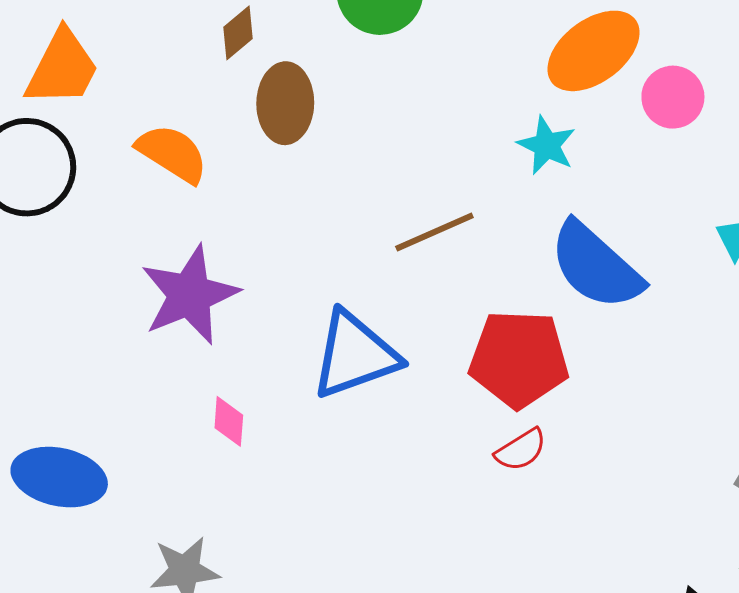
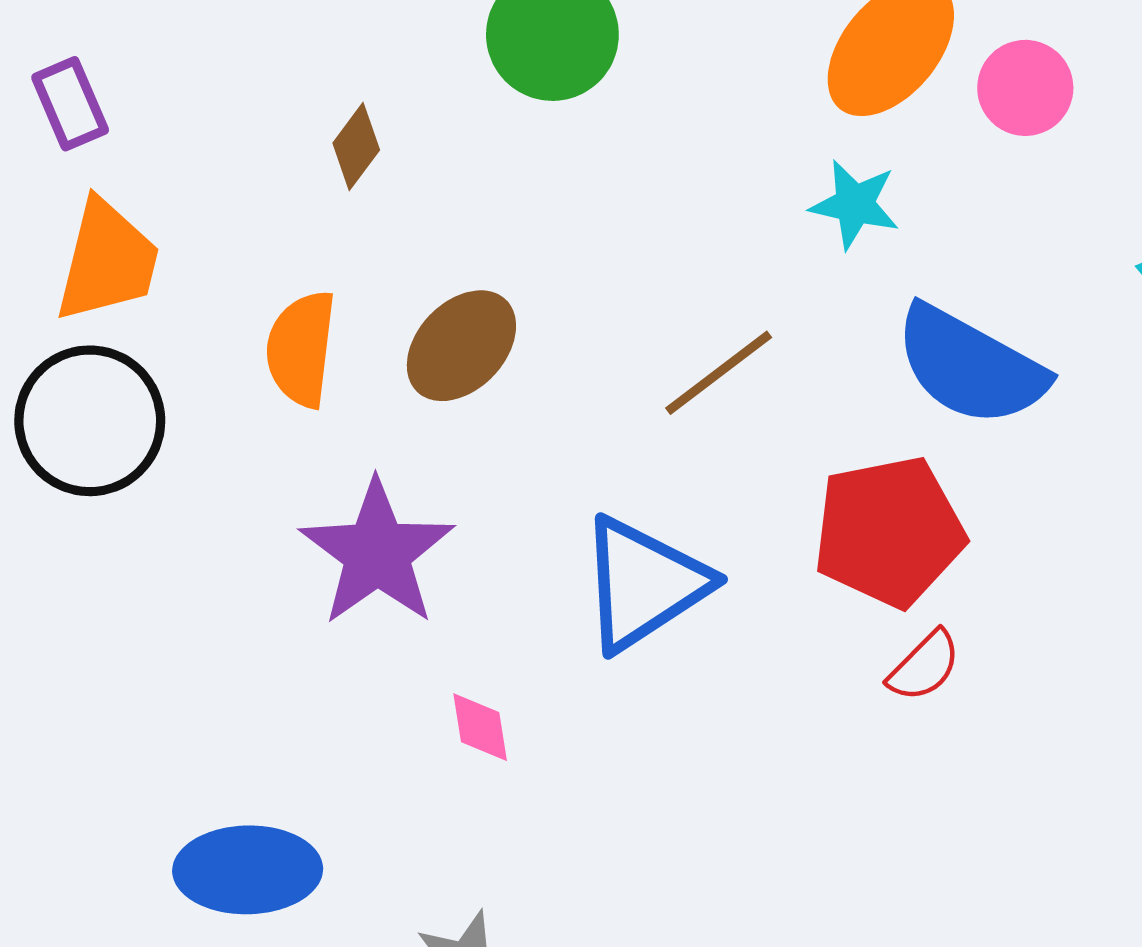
brown ellipse: (285, 103) -> (461, 346), moved, turned 56
orange semicircle: (172, 153) -> (301, 349), turned -102

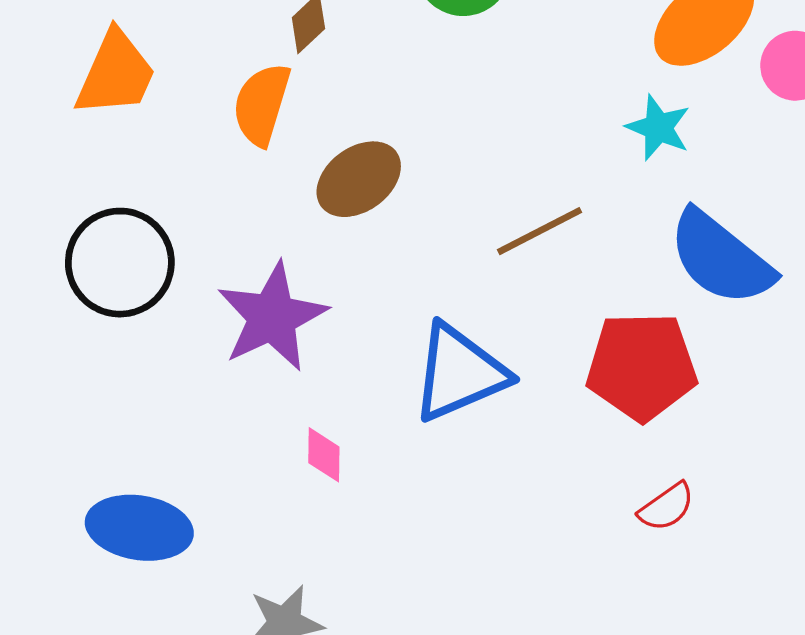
orange semicircle: (301, 349) -> (262, 104), moved
black circle: (90, 421) -> (120, 263), moved
red semicircle: (924, 666) -> (667, 507), moved

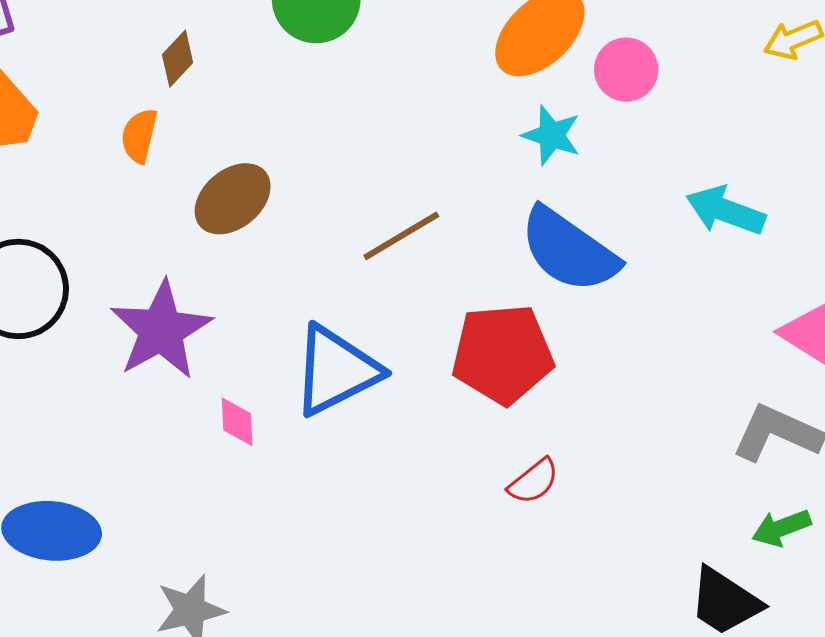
orange semicircle: (262, 104) -> (139, 136), size x0.7
cyan star: (658, 128) -> (551, 135), moved
pink diamond: (324, 455) -> (237, 422), moved

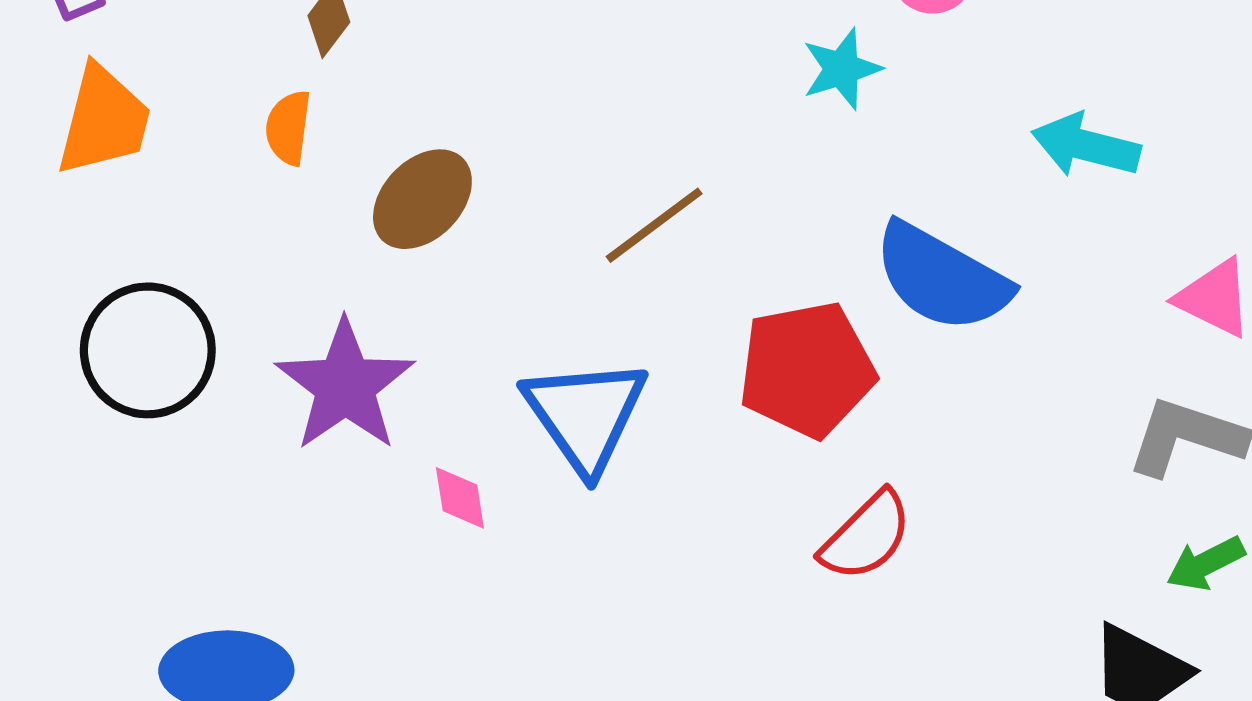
cyan star: (551, 135) -> (842, 69), turned -30
blue semicircle: (569, 250) -> (942, 278), moved
blue triangle: (336, 370) -> (585, 415), turned -32
red semicircle: (534, 481) -> (866, 536), size x1.4

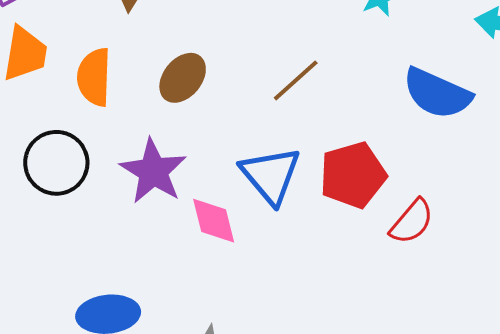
orange semicircle: (288, 128) -> (94, 77), moved, size x1.6
red pentagon: (807, 369) -> (353, 175), moved
pink diamond: (460, 498) -> (214, 221), size x1.6

